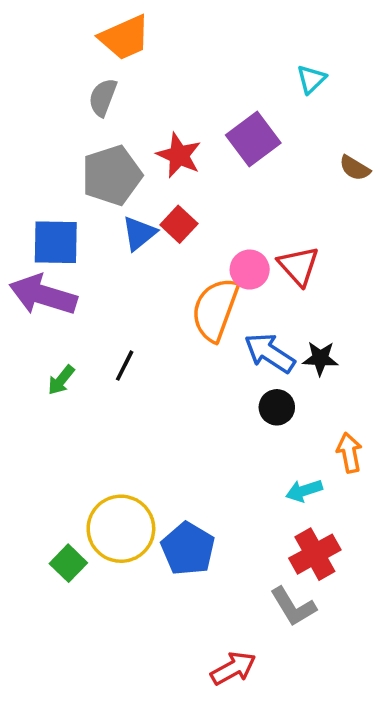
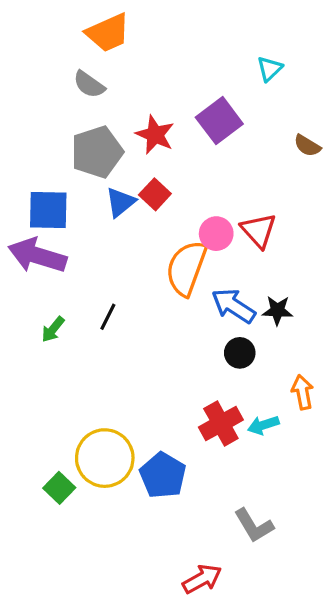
gray semicircle: (103, 97) -> (89, 84), turned -76
red cross: (315, 554) -> (221, 424), moved

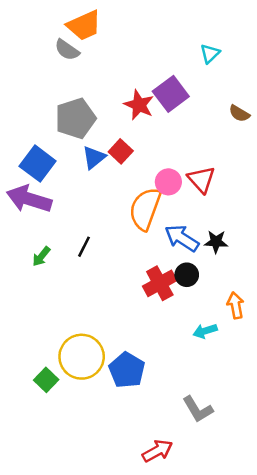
gray semicircle: (89, 84) -> (67, 50), moved
red star: (155, 135) -> (139, 105), moved
blue square: (48, 210) -> (38, 164), turned 36
red cross: (221, 424) -> (160, 283), moved

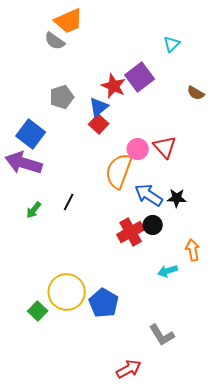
gray pentagon: (75, 118) -> (62, 97), size x0.7
blue triangle: (94, 157) -> (99, 107), moved

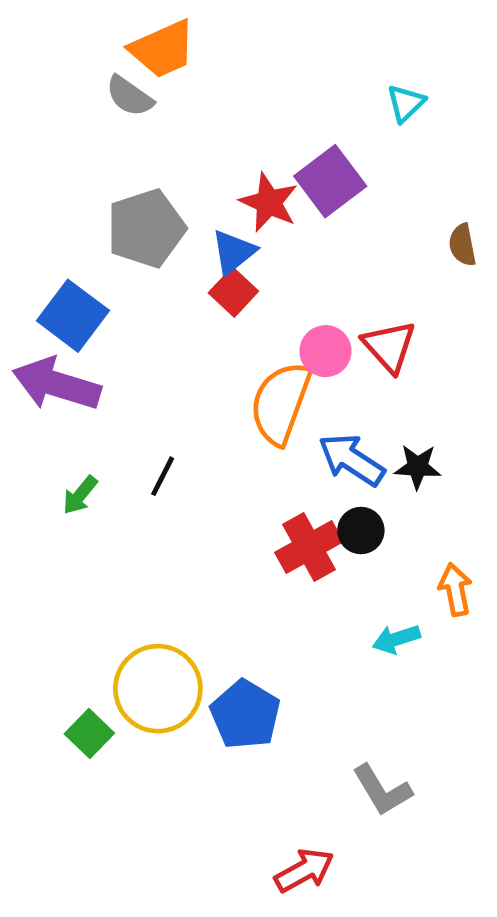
brown semicircle: (196, 93) -> (462, 245), moved, turned 48
gray pentagon: (62, 97) -> (146, 228), size x1.4

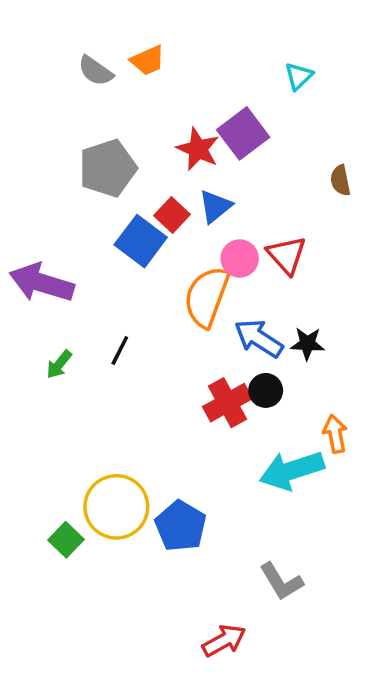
orange trapezoid: (163, 49) -> (148, 60), moved, size x0.7
blue triangle: (233, 252) -> (215, 206), moved
blue square: (73, 316) -> (141, 241), moved
cyan arrow: (396, 639) -> (292, 470), size x1.8

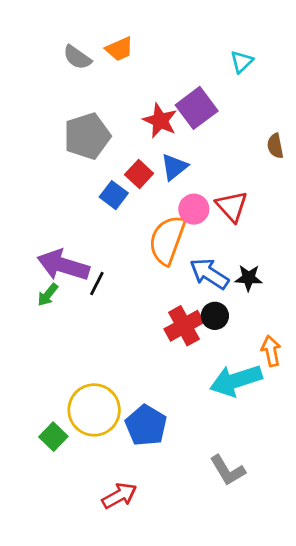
blue square: (141, 241) -> (114, 195), size x0.7
purple arrow: (42, 283) -> (63, 265), moved
red arrow: (224, 641) -> (119, 496), moved

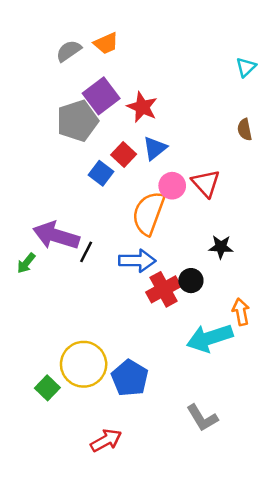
gray semicircle: (77, 57) -> (69, 51), turned 110
cyan triangle: (242, 62) -> (246, 67), moved
purple square: (197, 108) -> (101, 96), moved
blue arrow: (209, 274) -> (137, 261), moved, turned 148
green arrow: (48, 295) -> (26, 263), moved

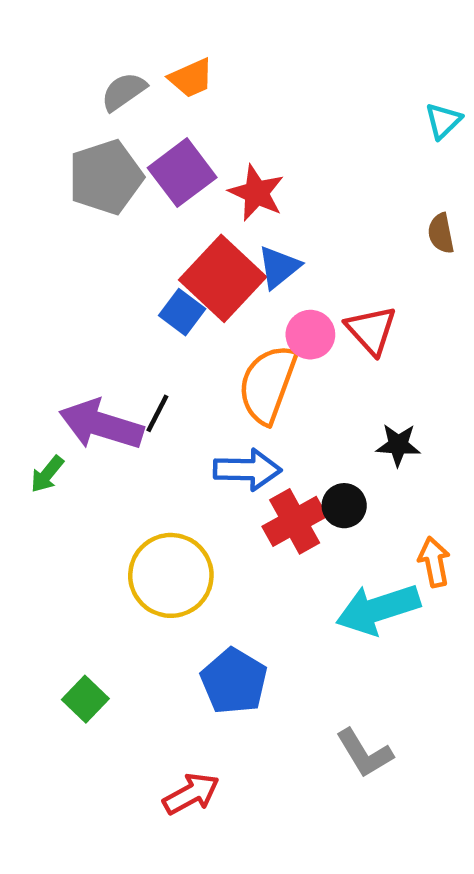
gray pentagon: (77, 121) -> (106, 177), moved
red square: (124, 154) -> (223, 278), size x1.8
black line: (86, 252) -> (157, 413), moved
yellow circle: (84, 364) -> (171, 575), moved

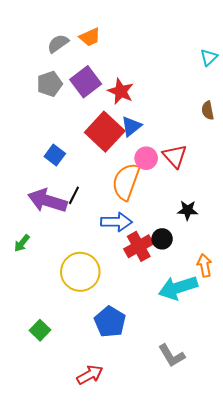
gray pentagon: (106, 177) -> (50, 84), size x0.7
blue square: (182, 312) -> (55, 155), moved
green arrow: (47, 474) -> (22, 243), moved

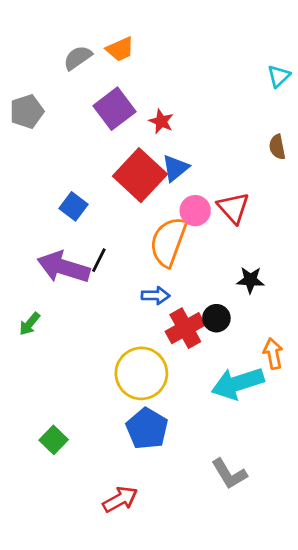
gray pentagon: (50, 84) -> (27, 111), moved
red star: (121, 91) -> (161, 121), size x0.7
blue arrow: (116, 222) -> (156, 296), size x0.7
yellow circle: (80, 272) -> (141, 373), moved

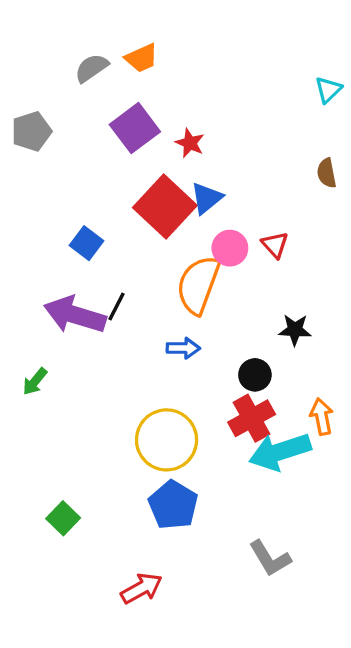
red triangle: (233, 208) -> (275, 245), size x0.7
red cross: (185, 328) -> (252, 418), moved

